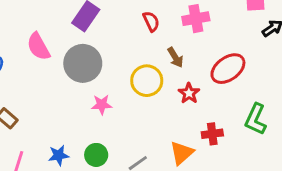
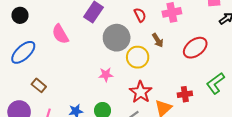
gray circle: (83, 63) -> (117, 38), moved
red star: (189, 93) -> (141, 92), moved, size x1.5
green L-shape: (256, 119) -> (215, 83), turned 30

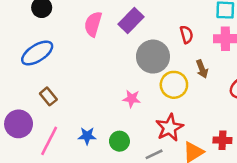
pink semicircle: (60, 34) -> (93, 24), moved, turned 36

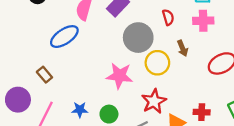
blue ellipse: (37, 53) -> (64, 37), moved
pink star: (132, 99) -> (119, 76), size x1.6

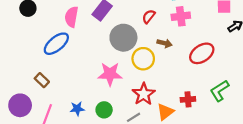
red semicircle: (168, 17) -> (149, 17), turned -120
brown arrow: (182, 48) -> (165, 43), turned -48

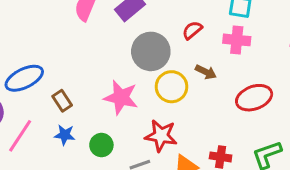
blue ellipse: (56, 44) -> (24, 78), moved
brown rectangle: (42, 80) -> (62, 101), moved
red star: (144, 94) -> (161, 136), turned 30

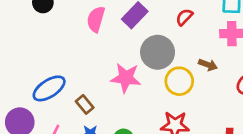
red semicircle: (192, 30) -> (184, 17), moved
pink star: (121, 97) -> (126, 78), moved

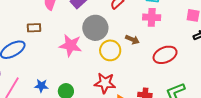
brown rectangle: (85, 104) -> (34, 28), moved, turned -56

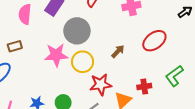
brown arrow: (132, 40) -> (118, 51), moved, turned -56
yellow circle: (110, 50) -> (83, 62), moved

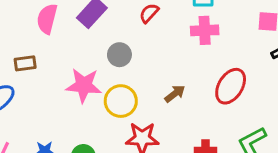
gray circle: (77, 31) -> (119, 55), size x0.6
red ellipse: (154, 41) -> (231, 86), turned -30

